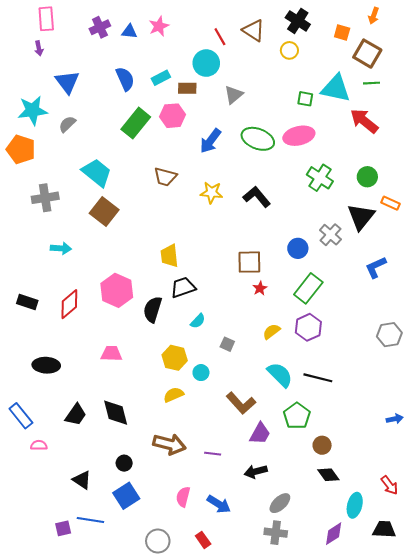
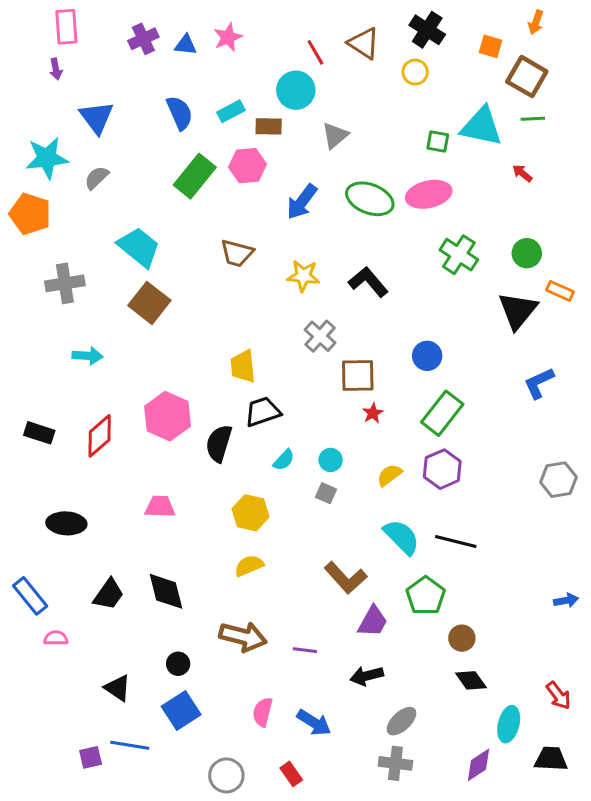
red arrow: (364, 121) -> (522, 173), size x0.5
gray cross: (330, 235) -> (320, 336), moved
cyan circle: (201, 373) -> (331, 460), moved

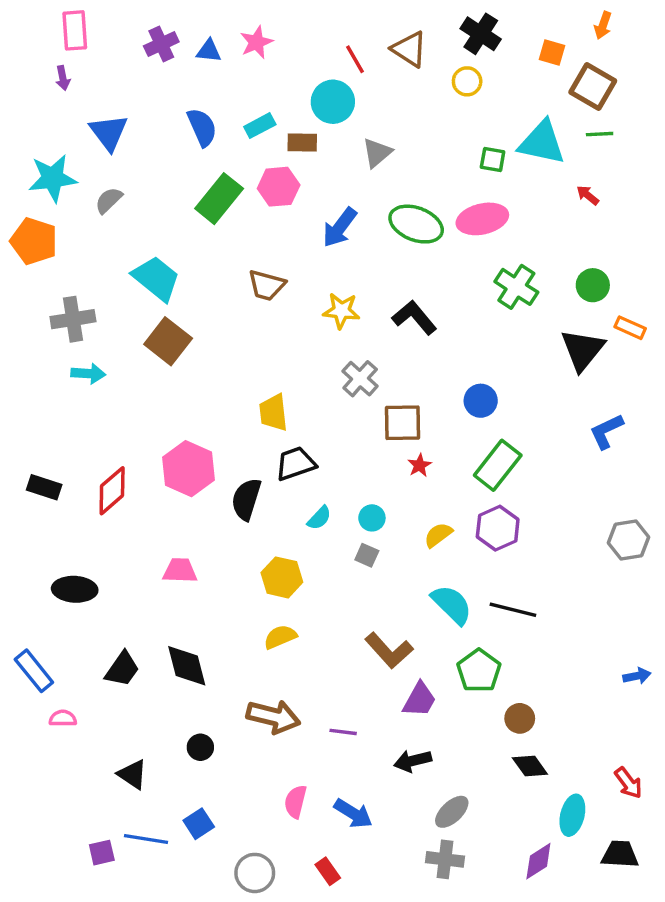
cyan arrow: (88, 356) -> (88, 374), moved
blue square: (181, 711) -> (199, 824), moved, size x0.7

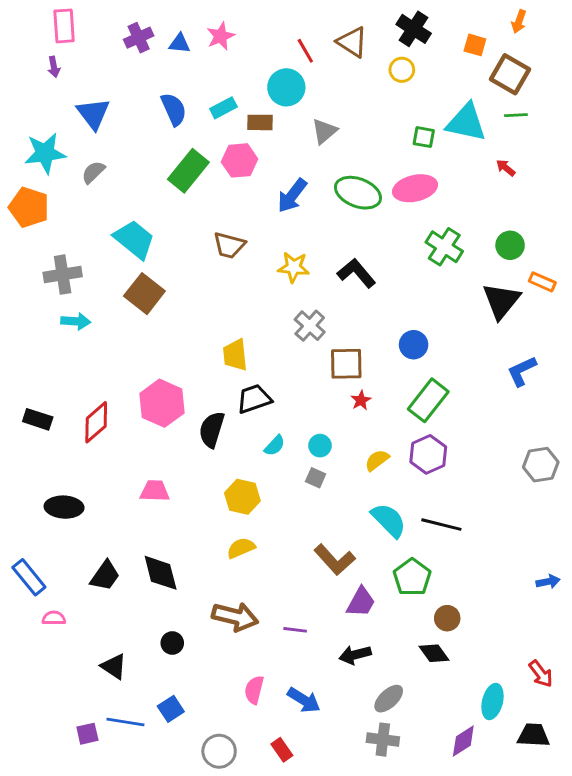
black diamond: (530, 766) -> (434, 653), moved

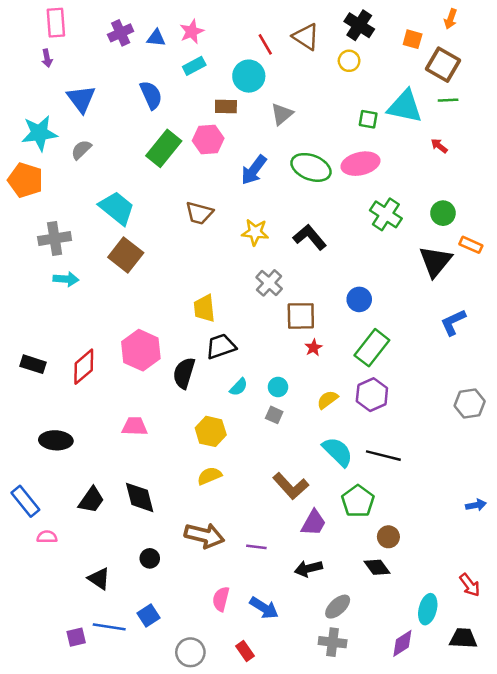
cyan rectangle: (223, 108) -> (194, 66), moved

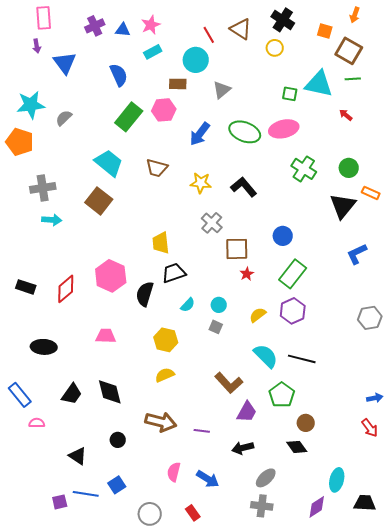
blue triangle: (81, 99) -> (65, 63), moved
cyan trapezoid: (117, 208) -> (109, 163), moved
red arrow: (470, 585) -> (370, 428), moved

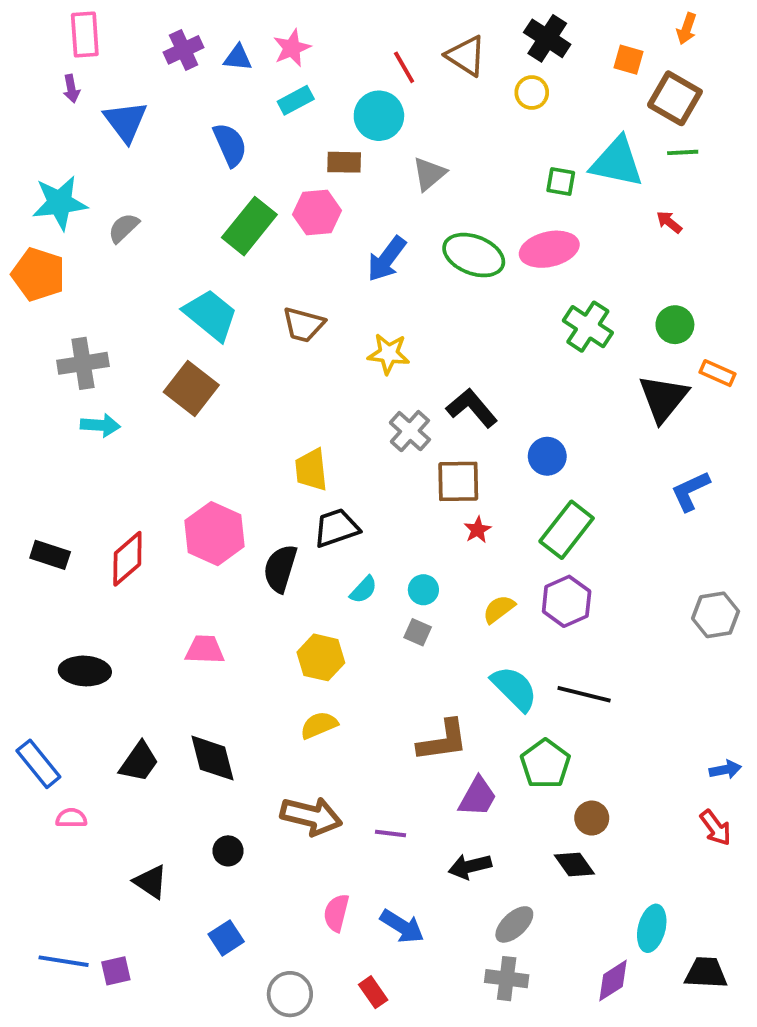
black L-shape: (244, 187) -> (472, 408), moved
brown L-shape: (229, 383) -> (443, 741), turned -56
blue line: (86, 494) -> (64, 961), moved

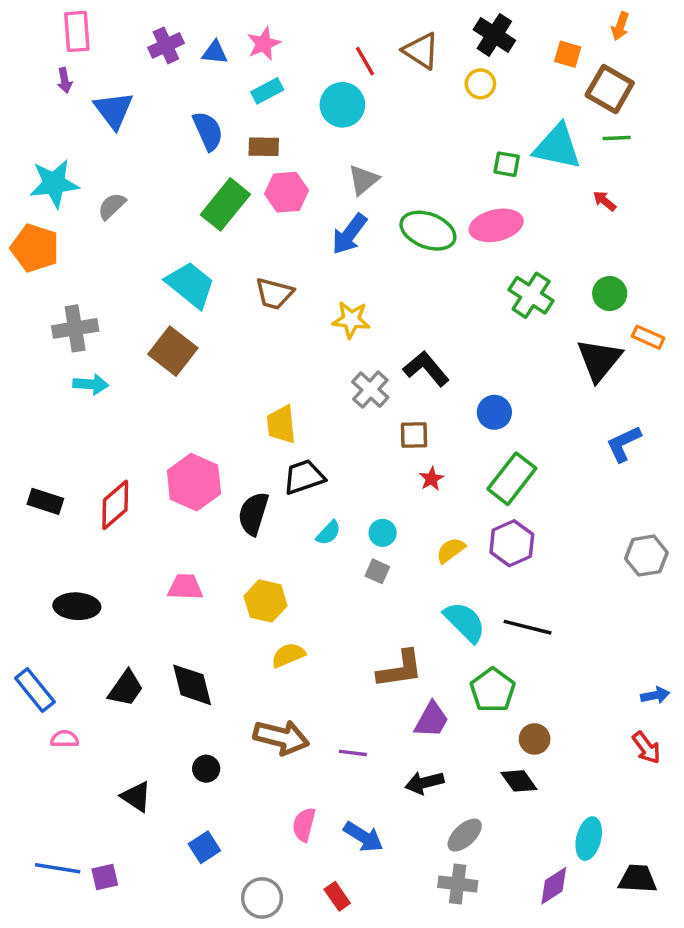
brown rectangle: (344, 162) -> (264, 147), moved
gray triangle: (429, 174) -> (363, 180), moved
brown square: (458, 481) -> (414, 435), size x0.7
yellow hexagon: (321, 657) -> (266, 601), moved

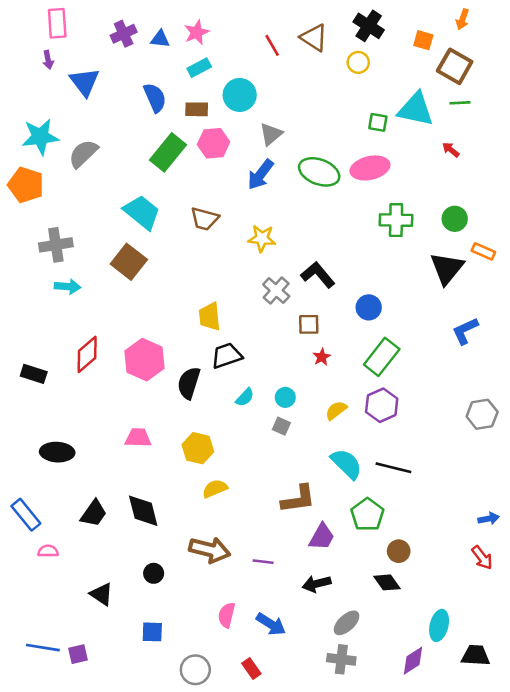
cyan circle: (342, 105) -> (240, 95), moved
gray semicircle: (112, 206) -> (83, 154), size x1.4
green cross: (531, 295) -> (396, 220), turned -32
red diamond: (115, 505) -> (87, 354), moved
blue square: (204, 847) -> (152, 632), turned 35

